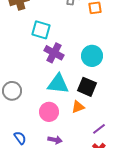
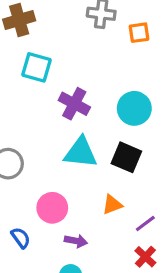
cyan square: (41, 30) -> (36, 67), moved
orange triangle: (78, 107) -> (112, 205), moved
pink circle: (49, 112) -> (52, 208), moved

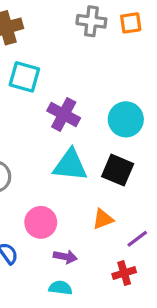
orange square: (139, 33) -> (131, 23), moved
red cross: (145, 257) -> (124, 273), moved, turned 30

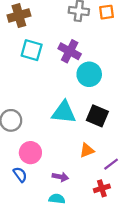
purple cross: (64, 114) -> (70, 51), moved
cyan circle: (126, 119) -> (89, 74), moved
pink circle: (41, 222) -> (30, 153), moved

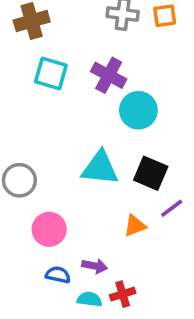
purple line: (111, 164) -> (172, 208), moved
blue semicircle: (20, 175) -> (58, 275), moved, turned -42
red cross: (102, 188) -> (123, 294), moved

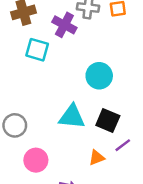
purple cross: (109, 75) -> (64, 25), moved

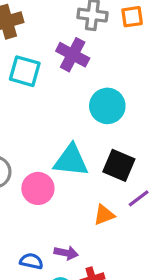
purple cross: (64, 25) -> (73, 55), moved
pink circle: (36, 160) -> (38, 188), moved

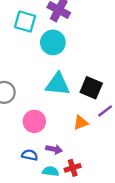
cyan circle: (107, 106) -> (53, 42), moved
pink circle: (38, 188) -> (34, 121), moved

